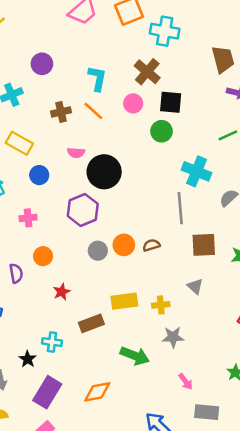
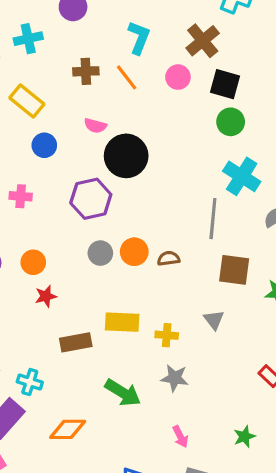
green circle: (162, 131) -> (231, 122), moved
orange circle: (43, 256) -> (33, 262), moved
cyan cross: (52, 342) -> (30, 382), moved

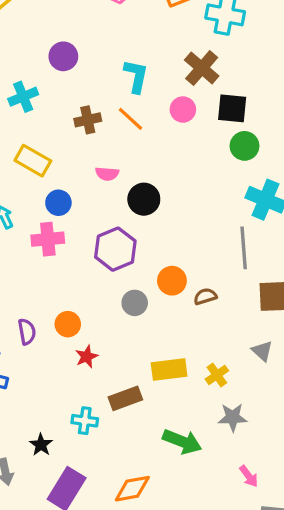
black circle: (126, 156) -> (144, 199), size x0.7
pink cross: (21, 196) -> (48, 239), moved, size x1.4
orange circle: (134, 252) -> (172, 281), moved
yellow cross: (167, 335) -> (217, 375), turned -30
cyan cross: (30, 382) -> (85, 421), moved

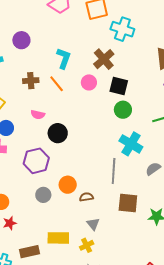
gray triangle: (262, 351) -> (93, 224), moved

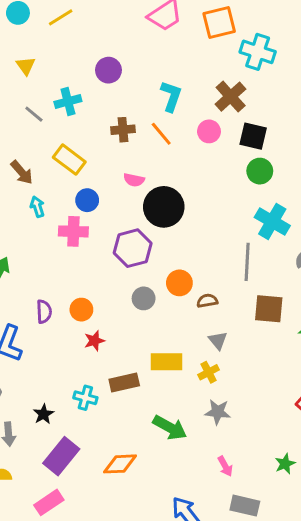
black circle: (58, 133) -> (164, 207), size x1.4

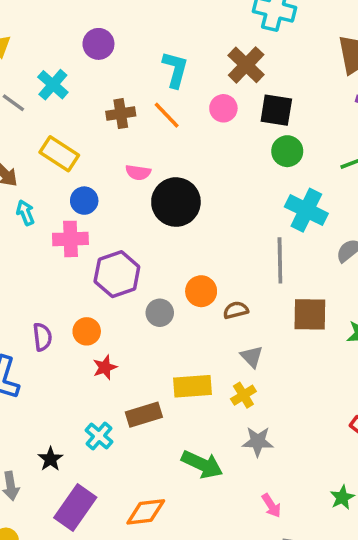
cyan cross: (68, 101) -> (53, 85), turned -30
purple hexagon: (133, 248) -> (117, 274), moved
cyan cross: (85, 398) -> (99, 436), turned 30

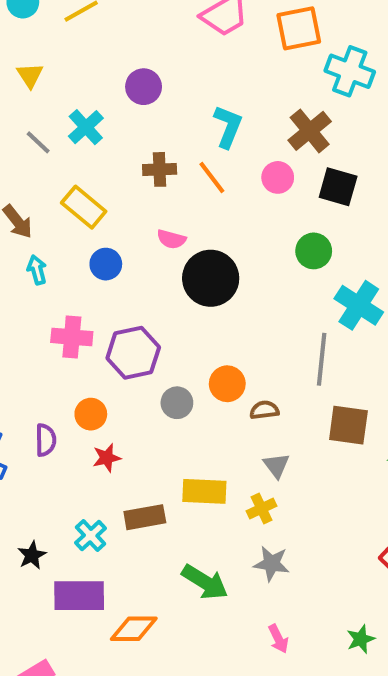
green circle: (287, 151) -> (314, 251), moved
pink cross: (70, 239) -> (72, 337), moved
purple semicircle: (42, 337) -> (46, 440), moved
purple rectangle: (75, 508) -> (79, 596), moved, turned 48

